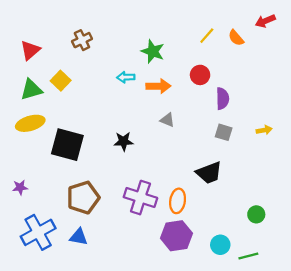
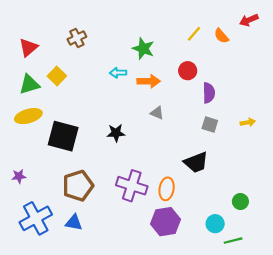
cyan circle: (220, 245) -> (215, 224), moved

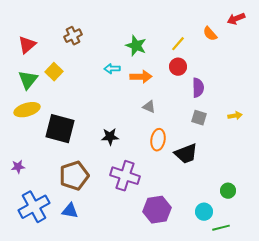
yellow line: (194, 34) -> (178, 44), moved
green triangle: (29, 84) -> (28, 80), turned -35
black star: (116, 133) -> (110, 137), moved
orange ellipse: (167, 189) -> (158, 140), moved

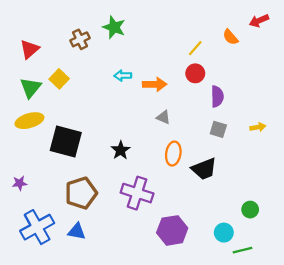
green star: (136, 46) -> (114, 27), moved
black star: (110, 137) -> (121, 150), turned -30

